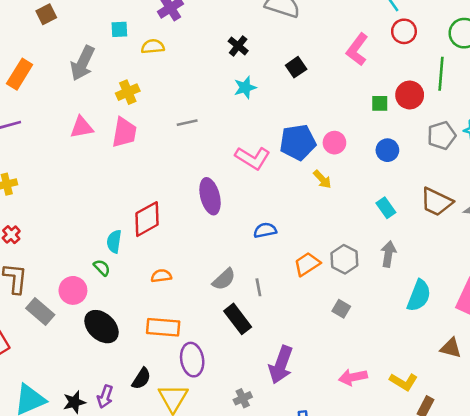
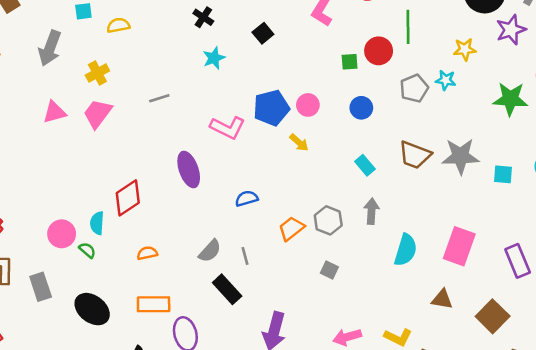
pink trapezoid: (124, 132) -> (98, 113), turned -148
pink circle: (73, 290) -> (62, 234), moved
gray rectangle: (40, 312) -> (41, 287), moved, turned 36

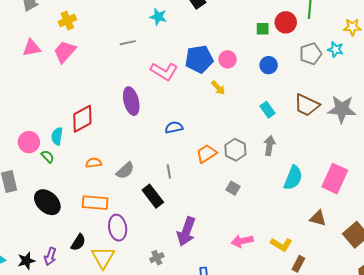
cyan star: (214, 58) -> (158, 17), turned 30
gray line: (159, 98) -> (128, 43), moved
gray semicircle: (210, 251) -> (125, 171), moved

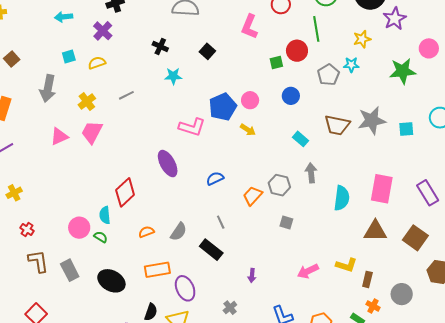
gray line: (128, 43) -> (126, 95), moved
brown triangle: (318, 218) -> (375, 231), size x1.4
purple arrow: (186, 231) -> (252, 275), size x0.5

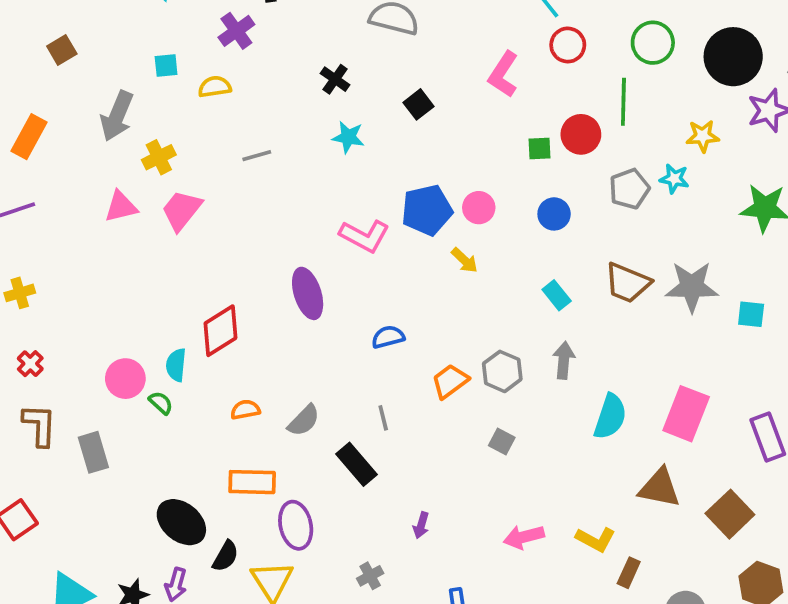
yellow cross: (87, 102) -> (159, 157), moved
black ellipse: (111, 281) -> (181, 522), moved

